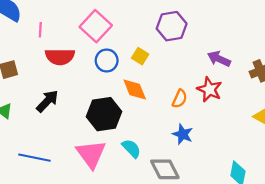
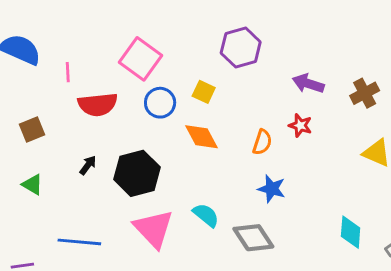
red star: (209, 89) -> (300, 125), size x0.7
black arrow: (47, 101) -> (88, 165), size x0.6
black hexagon: (104, 114) -> (137, 173), moved

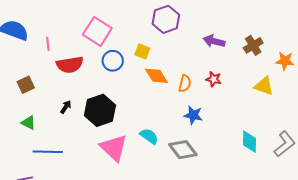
red star: (300, 125) -> (214, 79), moved
orange diamond: (201, 137) -> (156, 76), moved
blue line: (79, 242) -> (48, 152), moved

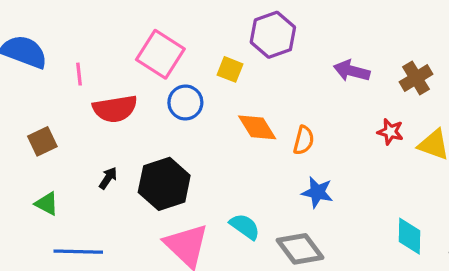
yellow square: (142, 51) -> (230, 69), moved
red star: (214, 79) -> (390, 132), moved

